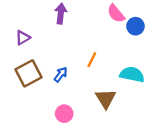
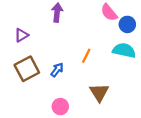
cyan semicircle: (132, 75) -> (124, 50), moved

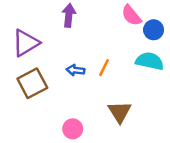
purple triangle: (21, 35) -> (26, 43), size x1.6
blue arrow: (57, 70) -> (75, 70), moved, turned -120

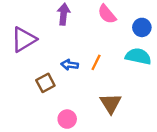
pink semicircle: (131, 15) -> (107, 14), moved
brown square: (32, 83) -> (45, 83), moved, size x0.7

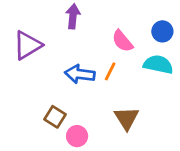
pink semicircle: (107, 14) -> (122, 41), moved
blue arrow: (70, 65) -> (80, 74), size x1.5
brown square: (45, 83) -> (55, 117), moved, turned -30

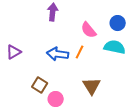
purple triangle: (27, 45) -> (14, 52), moved, size x0.7

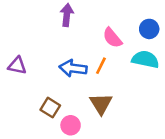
purple triangle: (14, 52) -> (17, 66), turned 42
brown triangle: (92, 86) -> (101, 104), moved

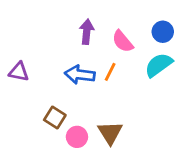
purple arrow: (67, 15) -> (87, 32), moved
cyan semicircle: (145, 59) -> (159, 65), turned -48
brown triangle: (101, 104) -> (110, 133), moved

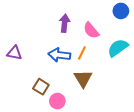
blue circle: (163, 32) -> (121, 11), moved
brown triangle: (110, 133) -> (83, 79), moved

